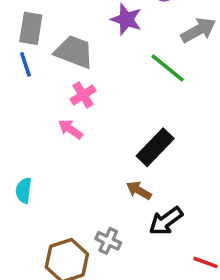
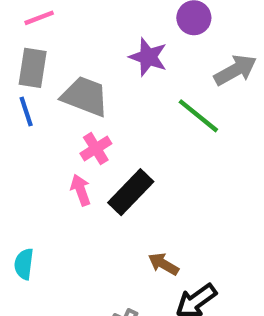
pink arrow: (70, 129) -> (81, 190), turned 35
black rectangle: (155, 147) -> (131, 192), moved

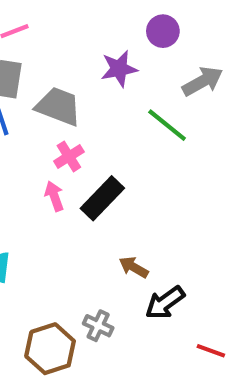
purple star: (148, 57) -> (119, 69), turned -30

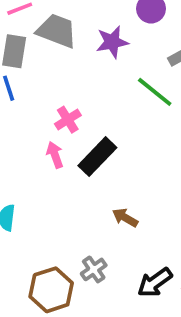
gray trapezoid: (58, 106) -> (57, 31), moved
black arrow: (165, 303) -> (155, 282), moved
gray cross: (98, 326) -> (94, 269), turned 30

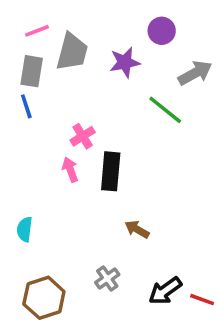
gray trapezoid: (57, 31) -> (72, 52), turned 84
black rectangle: (97, 157) -> (111, 171), turned -39
brown hexagon: (51, 290) -> (44, 298), moved

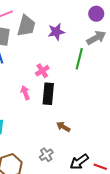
purple circle: (162, 31) -> (96, 14), moved
green line: (165, 110) -> (79, 59), turned 65
pink cross: (83, 136) -> (42, 71), moved

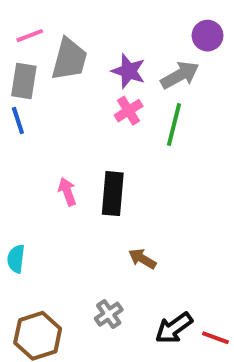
purple star: (56, 32) -> (129, 71), turned 30
gray arrow: (96, 38) -> (180, 75), moved
pink cross: (42, 71) -> (129, 111), moved

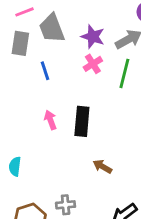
gray trapezoid: (69, 59) -> (52, 28), turned 144
blue line: (18, 120) -> (45, 71), moved
gray cross: (109, 314) -> (66, 205), moved, turned 30

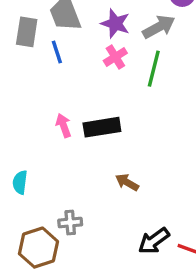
blue line: (45, 71) -> (57, 52), moved
black rectangle: (82, 121) -> (102, 127), turned 76
gray cross: (66, 205) -> (70, 222), moved

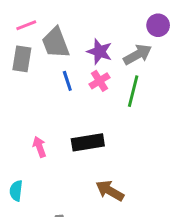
blue line: (57, 52) -> (67, 81), moved
pink arrow: (64, 126) -> (39, 147), moved
brown arrow: (127, 182) -> (110, 191), size x1.4

